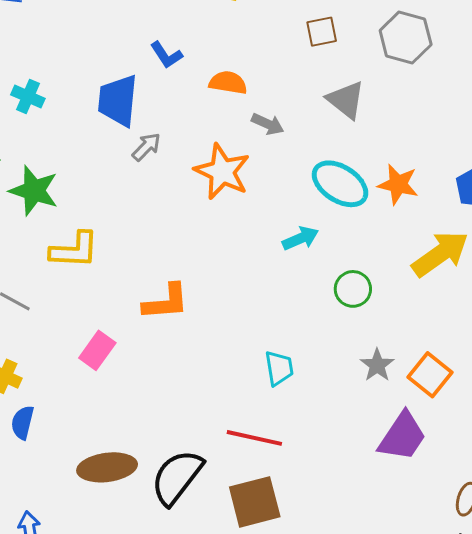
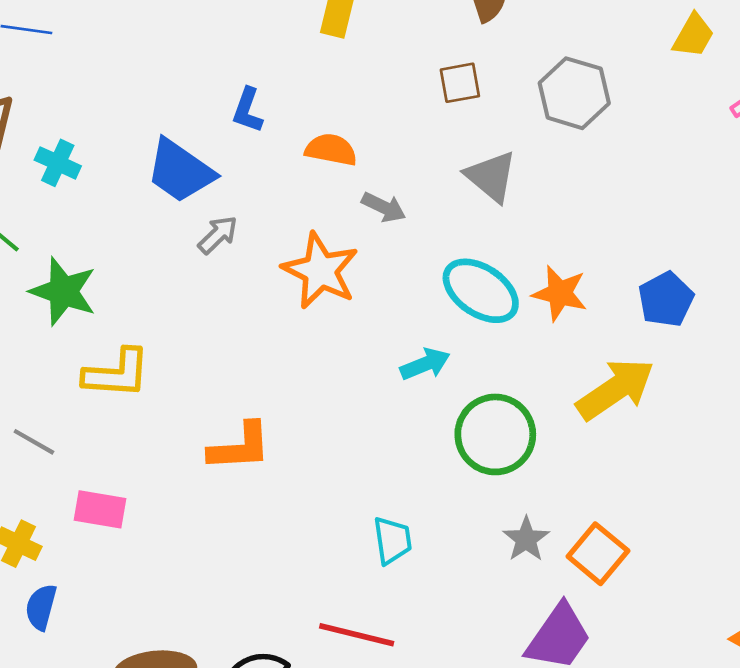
blue L-shape: (166, 55) -> (248, 110), turned 52
blue trapezoid: (118, 100) -> (180, 171), turned -62
green circle: (353, 289) -> (495, 434), size x1.6
pink rectangle: (97, 350) -> (100, 509), moved, turned 63

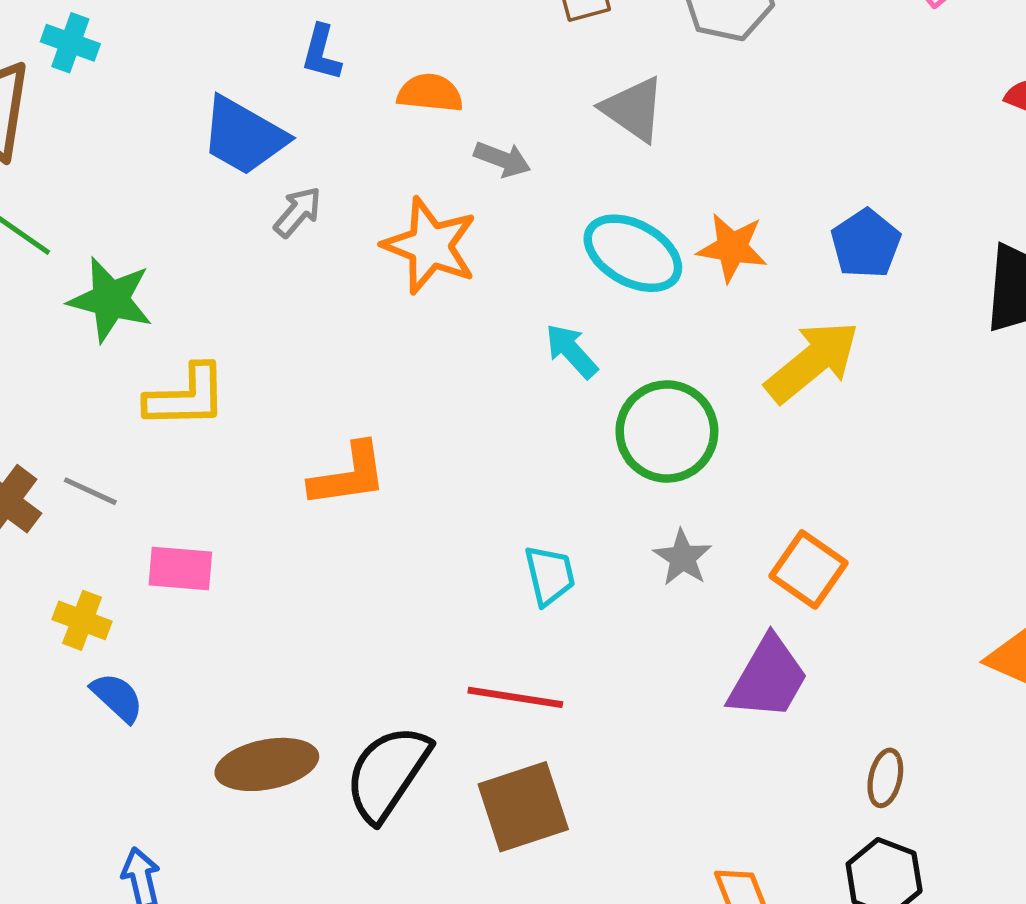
cyan cross: (58, 163) -> (70, 43), moved
cyan arrow: (425, 364) -> (571, 351), turned -105
gray star: (526, 539) -> (683, 558), moved
blue semicircle: (41, 607) -> (117, 697), turned 123

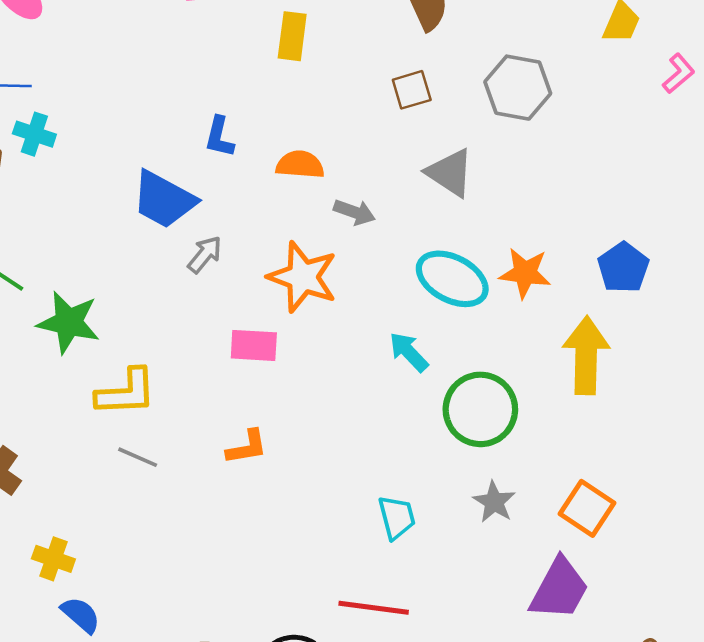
yellow arrow: (812, 362) -> (586, 355), turned -48
orange L-shape: (348, 475) -> (247, 447), size x0.7
gray line: (90, 491) -> (138, 457), moved
pink rectangle: (180, 569) -> (254, 345), moved

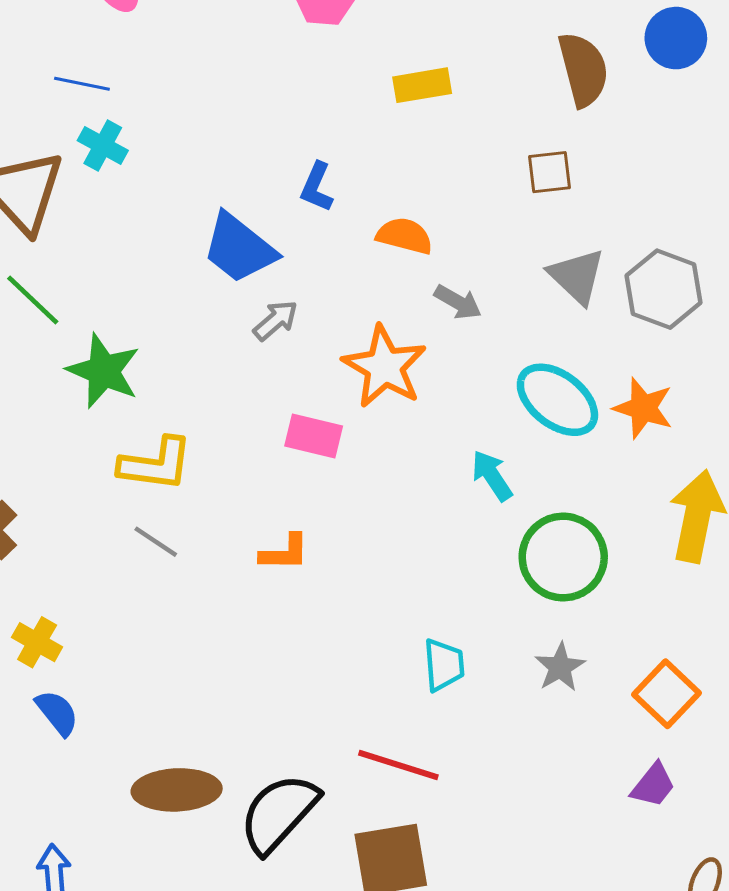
yellow rectangle: (292, 36) -> (422, 85), turned 63
gray hexagon: (518, 88) -> (664, 289), moved
purple trapezoid: (559, 589) -> (653, 785), moved, size x0.6

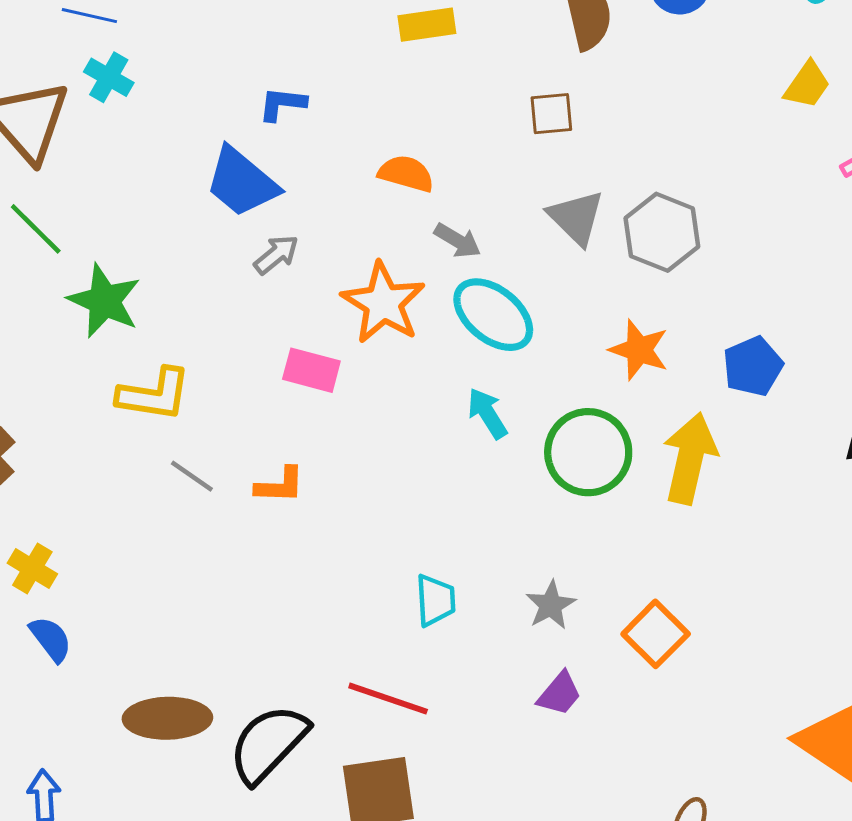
blue L-shape: (317, 187) -> (282, 104), moved, turned 72
cyan ellipse: (557, 400) -> (493, 315), moved
gray line: (156, 542) -> (192, 476), moved
green circle: (563, 557) -> (588, 452), moved
purple trapezoid: (653, 785) -> (559, 694), moved

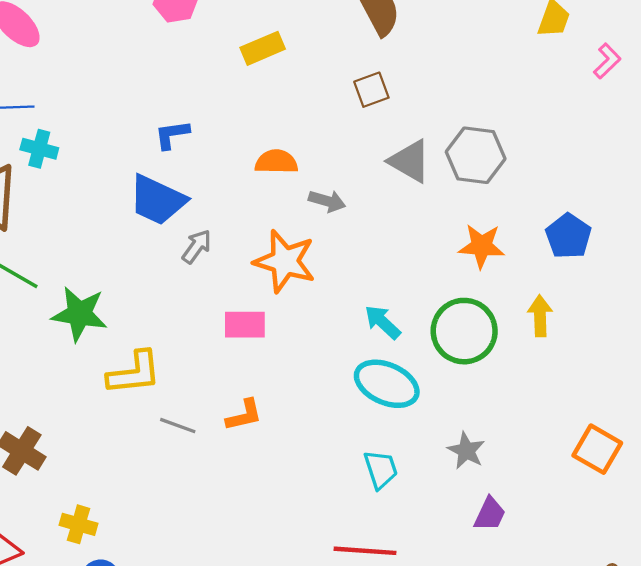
cyan ellipse: (493, 315) -> (387, 384), moved
yellow arrow: (690, 458) -> (540, 316), size x0.6
orange square: (656, 634) -> (597, 449), moved

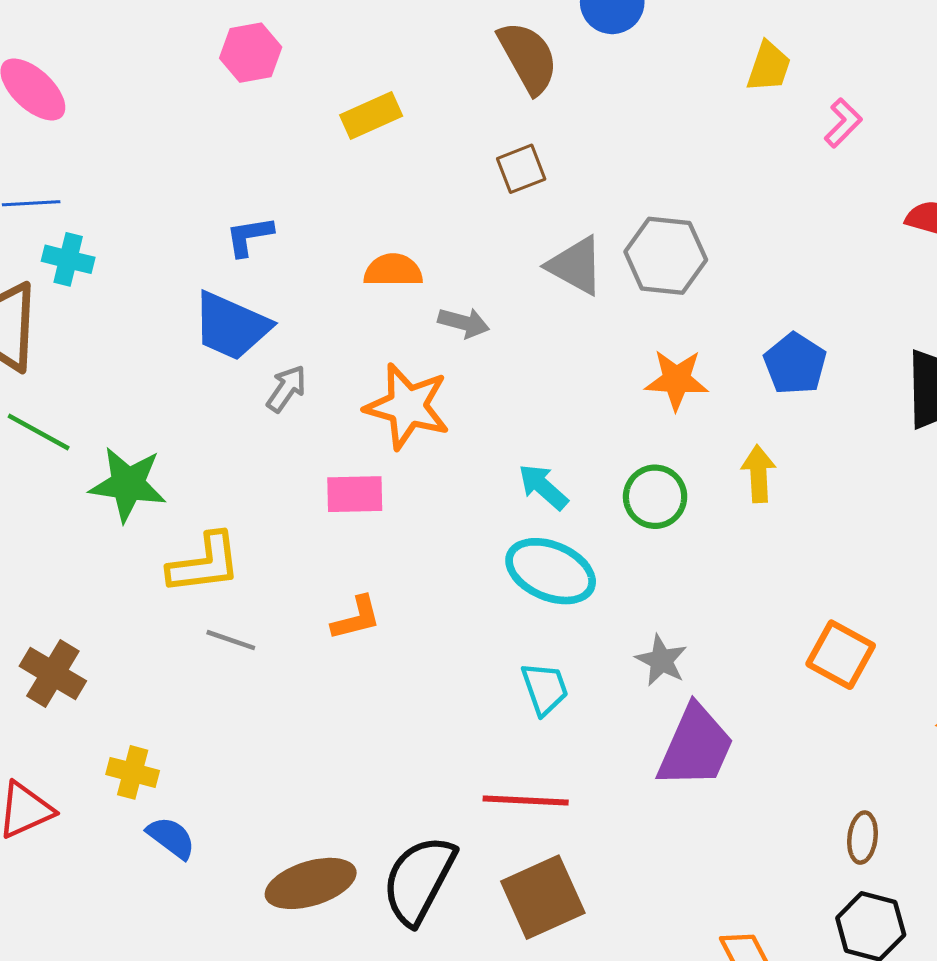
green circle: (464, 331) -> (655, 497), size x0.7
gray line: (178, 426) -> (231, 640), moved
purple trapezoid: (490, 514) -> (696, 747), size x1.8

